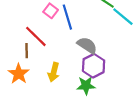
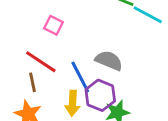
blue line: (67, 17) -> (80, 77), moved
purple hexagon: (94, 66) -> (100, 95), moved

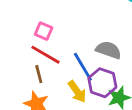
pink square: (53, 25) -> (44, 31), moved
yellow arrow: (73, 103) -> (77, 91), turned -35

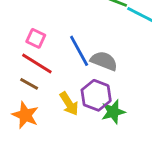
blue line: (83, 67) -> (79, 51), moved
brown line: (39, 74) -> (29, 84), turned -48

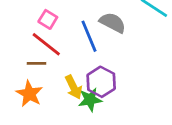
gray semicircle: (104, 61) -> (113, 23), moved
brown line: (29, 84) -> (37, 63), turned -36
green star: (113, 112) -> (90, 100), moved

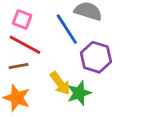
purple hexagon: (101, 82) -> (96, 57), moved

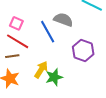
purple hexagon: (96, 57) -> (83, 51), moved
yellow arrow: (60, 83) -> (41, 70), turned -114

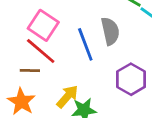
gray semicircle: (63, 20) -> (110, 31), turned 48
pink square: (16, 23) -> (43, 25), size x1.5

